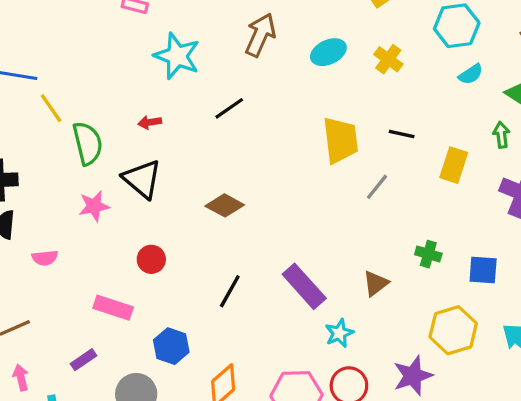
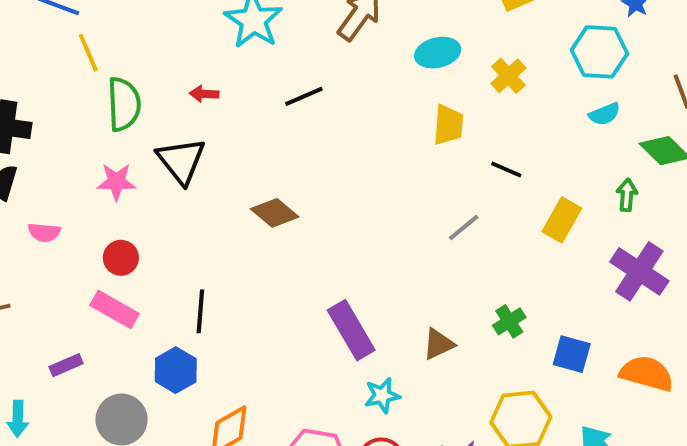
yellow trapezoid: (340, 140) -> (448, 125), moved, size x0.7
green cross: (428, 254) -> (509, 321), turned 30
red circle: (151, 259) -> (121, 258), moved
black line: (230, 291) -> (200, 311), moved, turned -36

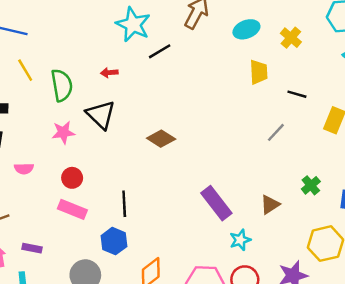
yellow line: (88, 53) -> (25, 70), moved
black line: (304, 96) -> (160, 51), moved
purple rectangle: (66, 365) -> (32, 248), moved, turned 42

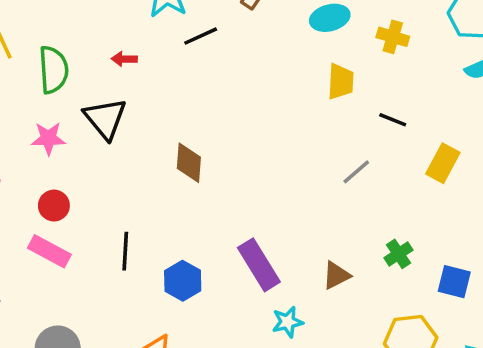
yellow cross: (291, 38) -> (393, 37), turned -30
brown diamond: (161, 139) -> (189, 163), turned 56
blue hexagon: (114, 241) -> (183, 281), moved

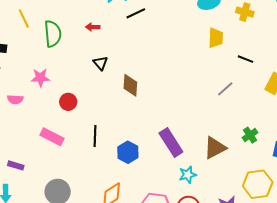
black triangle: (105, 119) -> (100, 63), moved, size x0.6
pink star: (48, 138) -> (40, 78), moved
red circle: (54, 206) -> (68, 102), moved
brown triangle: (336, 275) -> (215, 148), size x1.4

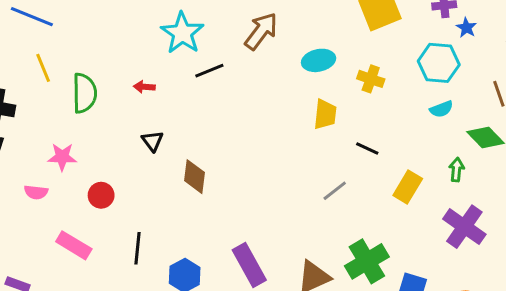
pink semicircle: (15, 99) -> (36, 192), moved
green cross: (250, 135) -> (367, 261), size x1.8

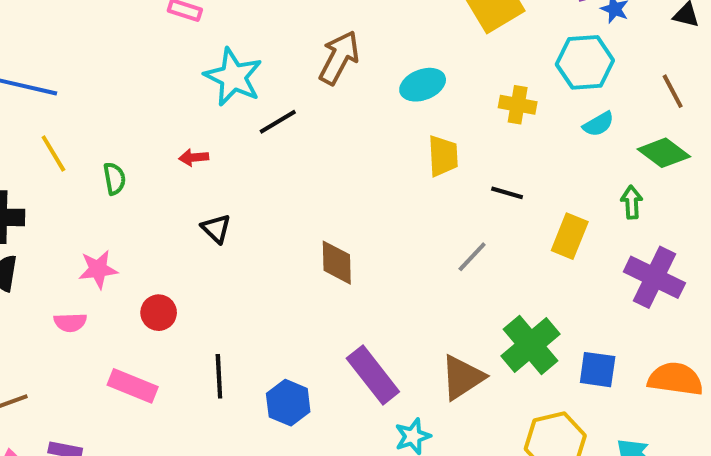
yellow cross: (371, 79) -> (518, 105), moved
green semicircle: (84, 93) -> (114, 179), size x0.6
brown diamond: (195, 177) -> (337, 263), moved

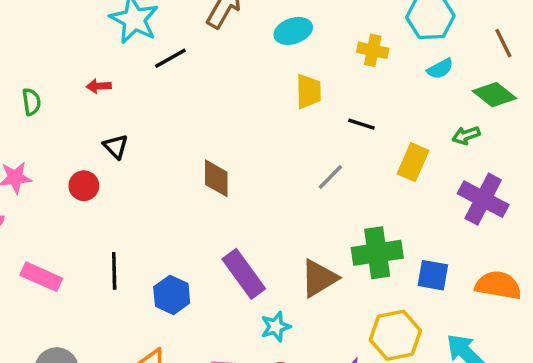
green arrow: (632, 202) -> (466, 135), turned -108
red circle: (159, 313) -> (84, 186), moved
green cross: (531, 345) -> (377, 253), turned 30

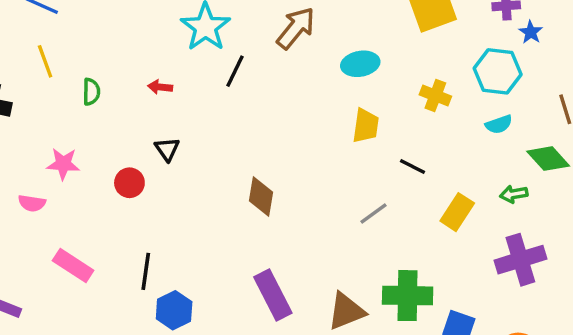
black line: (170, 58) -> (235, 71), turned -44
purple cross: (483, 199) -> (520, 260), turned 36
blue hexagon: (172, 295) -> (174, 310), moved

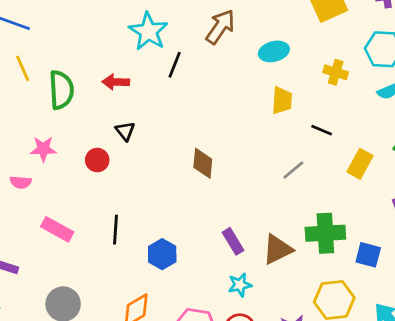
red arrow: (160, 87) -> (116, 82), size x1.4
green semicircle: (91, 92) -> (61, 90), size x1.8
purple rectangle: (273, 295) -> (233, 241), moved, size x0.7
blue hexagon: (174, 310) -> (162, 254), moved

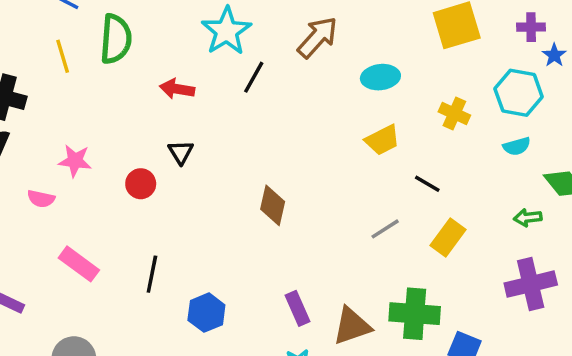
green semicircle: (61, 90) -> (116, 39), moved
yellow trapezoid: (282, 100) -> (382, 140), turned 52
yellow rectangle: (360, 164) -> (448, 238), moved

